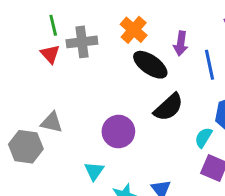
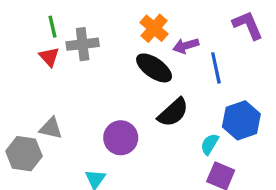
orange cross: (134, 30) -> (154, 28), moved
purple arrow: (181, 43) -> (186, 46), turned 65

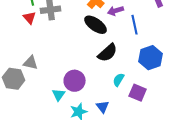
purple circle: (121, 138) -> (75, 81), moved
cyan semicircle: (210, 144) -> (119, 80), moved

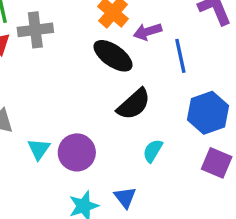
purple square: (138, 93) -> (217, 163), moved
cyan triangle: (59, 95) -> (39, 149), moved

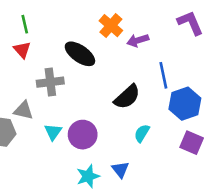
gray cross: (35, 30) -> (50, 82), moved
black ellipse: (113, 56) -> (80, 54), moved
blue line: (180, 56) -> (163, 75), moved

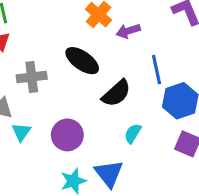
black ellipse: (80, 54) -> (82, 61), moved
cyan triangle: (53, 132) -> (21, 132), moved
blue triangle: (120, 170) -> (109, 174), size x1.5

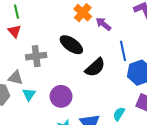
purple arrow: (128, 31) -> (103, 24), turned 56
cyan semicircle: (133, 133) -> (119, 114), moved

